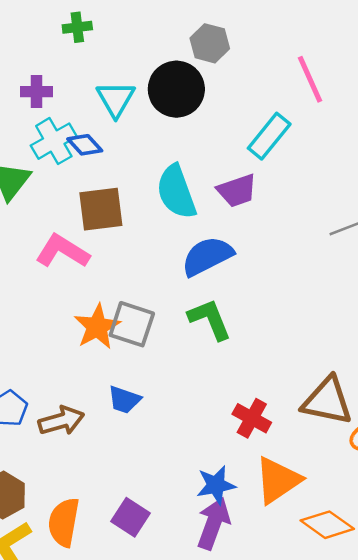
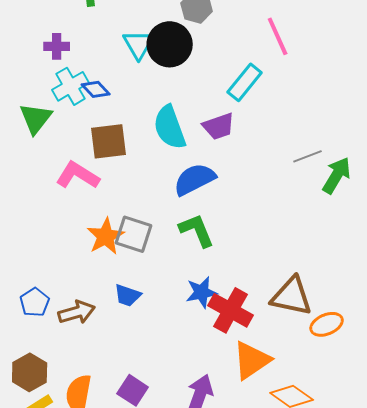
cyan triangle: (116, 99) -> (139, 44), moved
red cross: (252, 418) -> (231, 310), size x1.4
blue star: (216, 485) -> (202, 292), moved

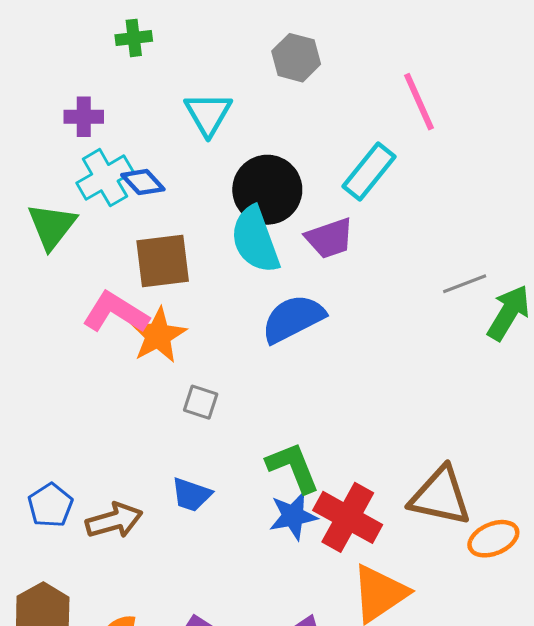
black circle: (170, 44) -> (267, 190), moved
green L-shape: (197, 230) -> (293, 467), moved
gray square: (134, 234) -> (201, 402), size x0.6
orange star: (106, 236) -> (158, 335), moved
blue star: (202, 292) -> (293, 516), moved

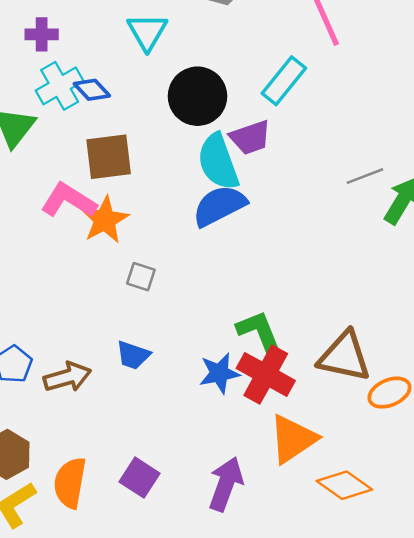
cyan semicircle: (255, 240) -> (218, 162), moved
green L-shape: (293, 467) -> (259, 332), moved

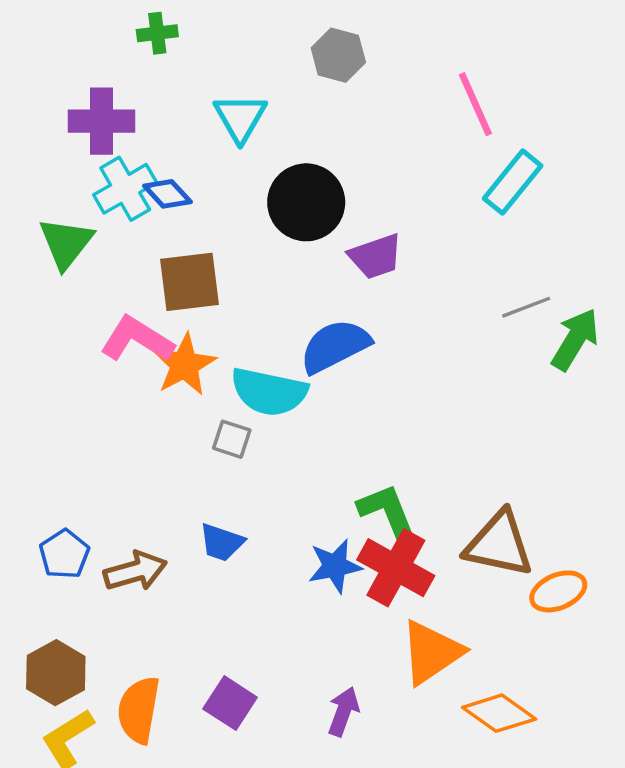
purple cross: (42, 34) -> (101, 121), size x1.5
cyan rectangle: (284, 81) -> (513, 182), moved
cyan semicircle: (218, 162) -> (269, 392), moved, turned -58
purple arrow: (226, 484) -> (343, 712), size x0.7

